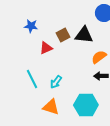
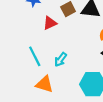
orange triangle: (51, 107) -> (44, 84), moved

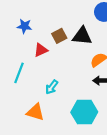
cyan line: (35, 56) -> (19, 73), moved, turned 48

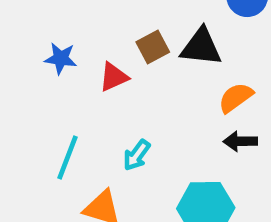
blue star: (24, 26) -> (61, 58), moved
cyan line: (19, 73) -> (68, 157), moved

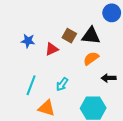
brown square: (153, 47) -> (69, 36), turned -32
orange semicircle: (236, 98) -> (91, 58), moved

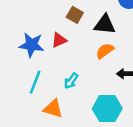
brown square: (69, 36) -> (75, 15), moved
blue star: (28, 41) -> (32, 45), moved, size x1.5

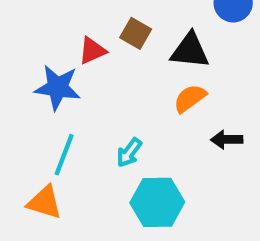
red triangle: (59, 40) -> (92, 51), moved
orange triangle: (53, 109) -> (45, 202), moved
cyan hexagon: (107, 109) -> (157, 202), moved

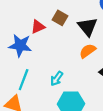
black triangle: (190, 51) -> (88, 27), turned 45

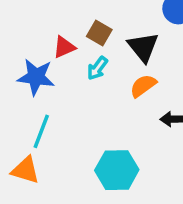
cyan arrow: (57, 79) -> (97, 68), moved

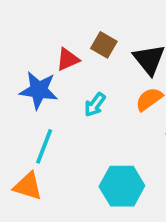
cyan arrow: (97, 68) -> (95, 105), moved

